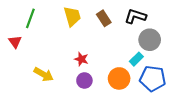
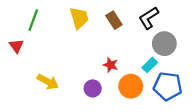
black L-shape: (135, 16) -> (149, 18), turned -50
red star: (81, 59) -> (111, 65), moved

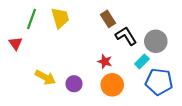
yellow trapezoid: (79, 18) -> (60, 18), moved
black L-shape: (149, 18) -> (126, 36), moved, turned 90
orange circle: (131, 86) -> (112, 85), moved
purple circle: (93, 88) -> (74, 84), moved

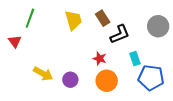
yellow trapezoid: (60, 18) -> (73, 20), moved
black L-shape: (126, 36) -> (120, 34), turned 100
gray circle: (156, 41) -> (158, 26), moved
cyan rectangle: (142, 61) -> (135, 59), turned -64

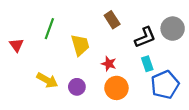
green line: (30, 18) -> (49, 29), moved
yellow trapezoid: (73, 20) -> (80, 45), moved
black L-shape: (120, 34) -> (145, 37), moved
blue pentagon: (151, 78) -> (165, 85), turned -30

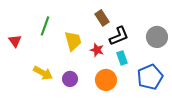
gray circle: (173, 29) -> (157, 37), moved
black L-shape: (145, 37) -> (119, 36), moved
red star: (109, 64) -> (97, 50), moved
cyan rectangle: (147, 64) -> (122, 58), moved

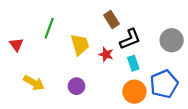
yellow arrow: (43, 73) -> (34, 83), moved
orange circle: (106, 80) -> (134, 92), moved

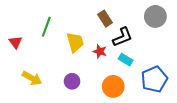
gray circle: (172, 40) -> (155, 16), moved
cyan rectangle: (133, 63) -> (126, 60), turned -40
orange circle: (134, 92) -> (113, 86), moved

